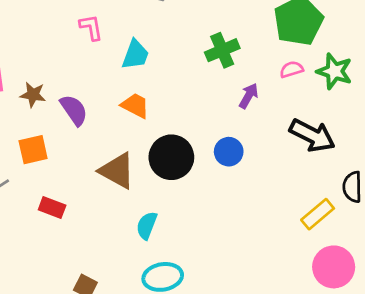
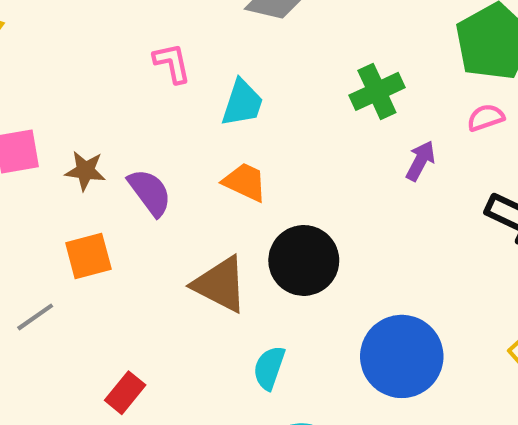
blue circle: (229, 152) -> (402, 356), moved, size x1.8
red rectangle: (52, 208) -> (125, 393), moved, turned -70

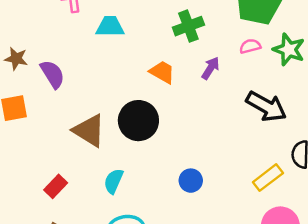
cyan trapezoid: (242, 103) -> (110, 27), turned -112
orange trapezoid: (245, 182) -> (162, 72), moved
blue circle: (402, 356) -> (191, 181), size x0.5
red rectangle: (125, 393) -> (56, 186), moved

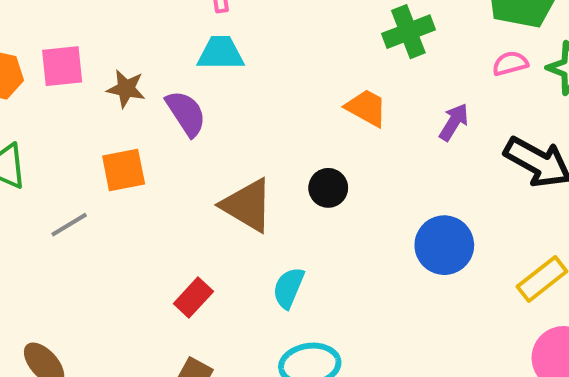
cyan trapezoid: (110, 27) -> (221, 53), moved
purple arrow: (210, 68) -> (454, 122), moved
black circle: (138, 121) -> (328, 188), size x0.6
blue circle: (191, 181) -> (444, 245), moved, size x1.5

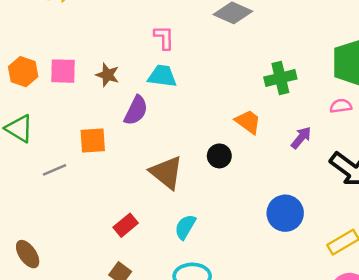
brown star: (126, 89) -> (108, 75), moved
purple semicircle: (186, 113) -> (136, 110), turned 52
black circle: (328, 188) -> (219, 156), moved

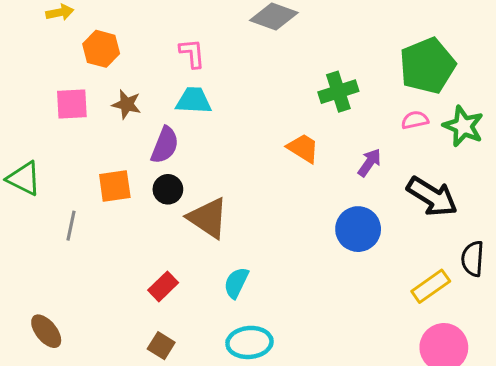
orange hexagon: (23, 72) -> (101, 49), moved
black circle: (219, 156) -> (168, 189), moved
gray line: (54, 170) -> (71, 226), turned -50
blue circle: (285, 213) -> (358, 229), moved

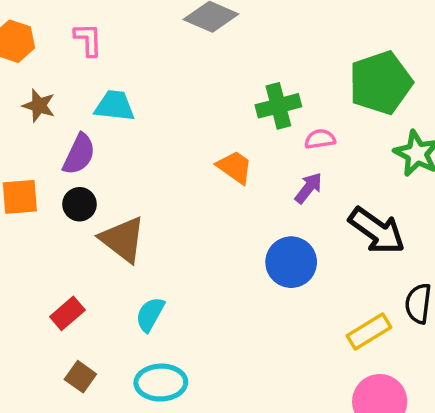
pink L-shape: (192, 53) -> (88, 40), moved
pink semicircle: (415, 120) -> (320, 139), moved
brown square: (161, 346) -> (80, 377), moved

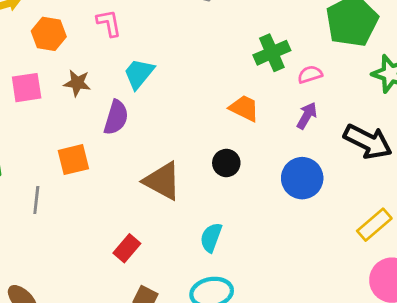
cyan trapezoid: (115, 106) -> (139, 74), turned -48
black circle: (79, 204) -> (226, 163), moved
cyan semicircle: (150, 314) -> (211, 237), moved

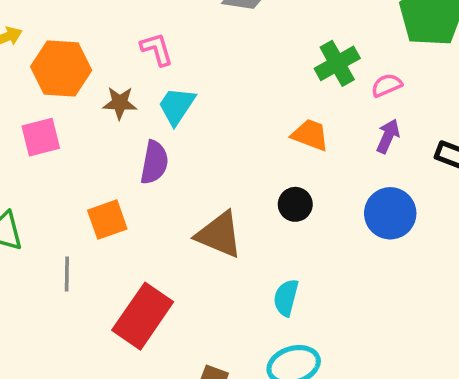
pink L-shape: (109, 23) -> (157, 49), moved
orange hexagon: (49, 34) -> (61, 69), size x1.4
brown star: (77, 83) -> (120, 103), moved
red rectangle: (127, 248) -> (143, 316), moved, size x1.8

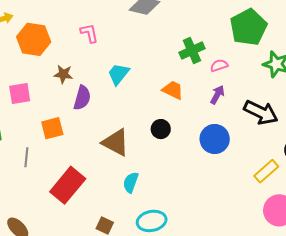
brown star: (120, 103) -> (63, 74), moved
cyan trapezoid: (177, 106) -> (118, 74), moved
pink square: (41, 137) -> (20, 93), moved
cyan semicircle: (286, 298) -> (131, 182), moved

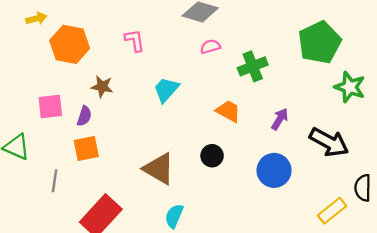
pink semicircle: (219, 65) -> (210, 47), moved
purple semicircle: (82, 98) -> (84, 116), moved, size x0.7

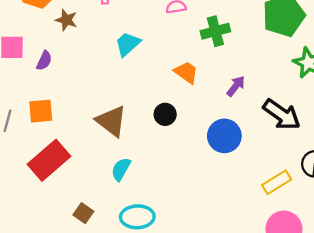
brown star: (102, 87) -> (66, 20), moved
orange square: (86, 149) -> (41, 111), moved

